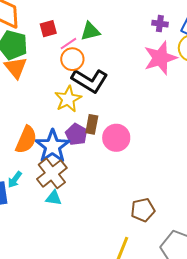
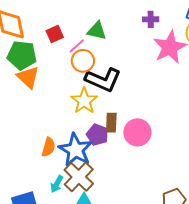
purple cross: (160, 24) -> (151, 19), moved
green triangle: (90, 31) -> (97, 31), turned 35
orange semicircle: (26, 140) -> (49, 147), size x0.7
cyan arrow: (15, 180) -> (57, 184), moved

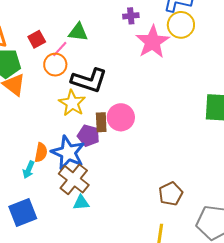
orange circle: (83, 61) -> (55, 65), moved
pink circle: (137, 132) -> (121, 117), moved
cyan arrow: (57, 184) -> (29, 170), moved

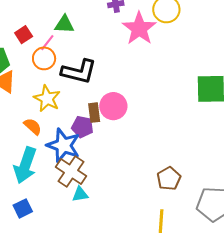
yellow star: (72, 103) -> (47, 99), moved
orange semicircle: (41, 152) -> (33, 126), moved, turned -54
cyan arrow: (29, 170) -> (25, 165), size x2.0
blue square: (23, 213) -> (23, 208), size x0.7

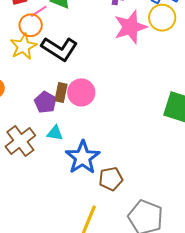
yellow star: (47, 99) -> (23, 46), moved
blue star: (63, 145) -> (83, 157), moved
cyan triangle: (80, 194) -> (55, 133), moved

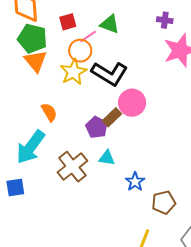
brown rectangle: (61, 92) -> (112, 117), turned 36
pink circle: (81, 92) -> (132, 103), moved
blue star: (83, 157) -> (135, 182), size x0.6

